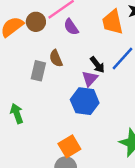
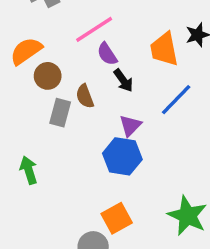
brown circle: (36, 22) -> (48, 76), moved
black arrow: (97, 65) -> (123, 80), moved
orange square: (69, 146) -> (117, 218), moved

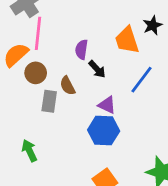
pink line: (94, 29) -> (38, 33), moved, turned -44
purple semicircle: (107, 54) -> (81, 49), turned 48
purple triangle: (130, 126) -> (107, 105), turned -42

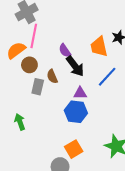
purple semicircle: (81, 49) -> (65, 51), turned -48
black arrow: (97, 69) -> (75, 66), size x1.5
purple triangle: (107, 105) -> (80, 93), turned -32

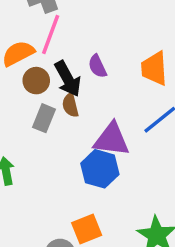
black arrow: (75, 66) -> (68, 79), moved
purple triangle: (80, 93) -> (112, 140), size x1.6

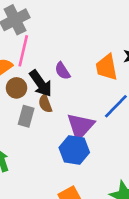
purple triangle: (112, 140) -> (80, 126), turned -48

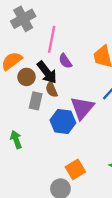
pink line: (23, 51) -> (52, 39), moved
blue hexagon: (74, 150) -> (63, 121), moved

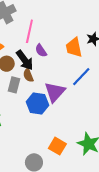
orange square: (75, 169) -> (57, 146), moved, turned -30

